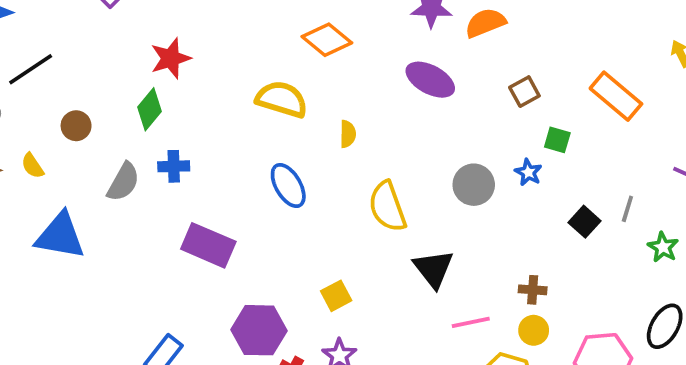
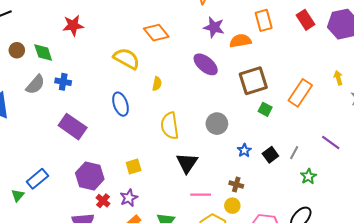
brown square: (524, 92) -> (253, 81), size x1.8
orange rectangle: (616, 96) -> (300, 93), turned 72
green diamond: (150, 109) -> (43, 53), moved, turned -70
blue star: (528, 172) -> (244, 150), moved

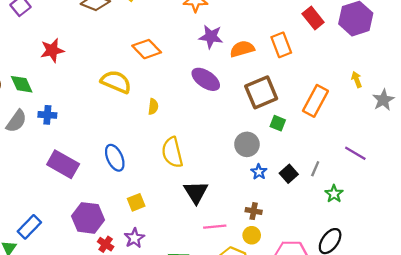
orange rectangle: (264, 20) -> (281, 45), moved
blue ellipse: (120, 104) -> (115, 158), moved
gray circle: (217, 124) -> (247, 144), moved

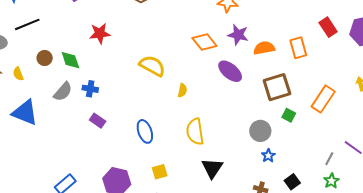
orange diamond: (147, 49) -> (204, 42), moved
purple rectangle: (63, 164) -> (98, 121), moved, size x0.6
gray line: (315, 169) -> (329, 159), moved
black square: (289, 174) -> (292, 182), moved

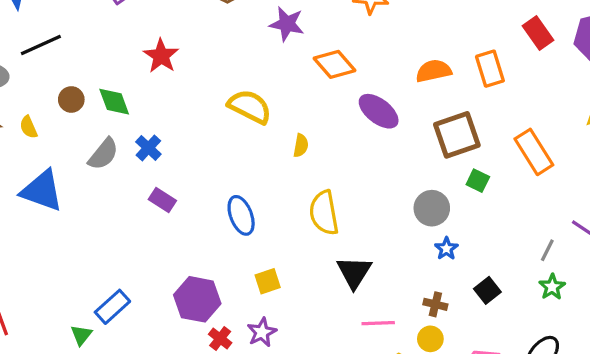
red star: (100, 33) -> (161, 56), turned -30
purple star: (238, 35) -> (287, 24), moved
blue cross: (90, 89) -> (148, 148), turned 35
orange rectangle: (323, 99) -> (534, 152), turned -64

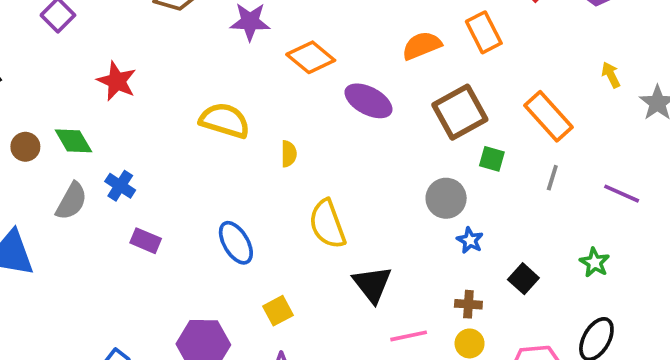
gray line: (547, 250) -> (552, 178), moved

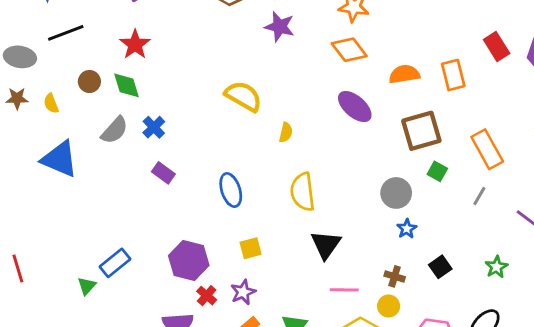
orange diamond: (311, 57) -> (349, 50), moved
red star: (117, 81) -> (135, 45), moved

